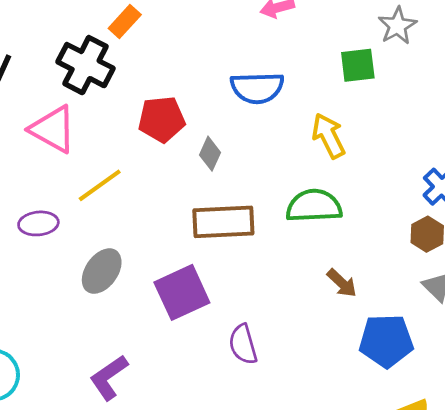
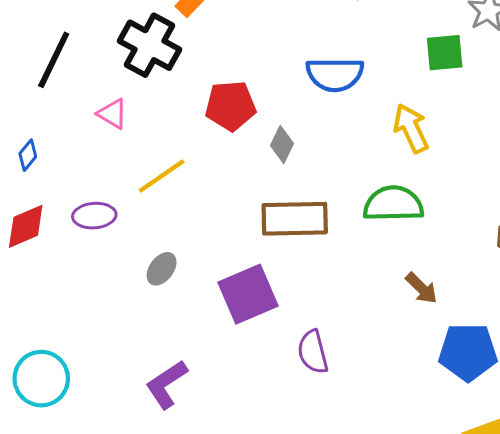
pink triangle: (53, 129) -> (112, 114), size x0.6
gray ellipse: (102, 271) -> (162, 269), size x0.7

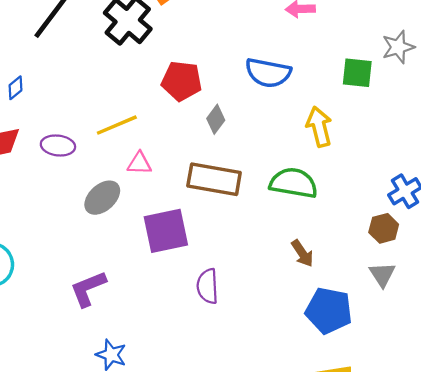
pink triangle: (112, 114) -> (139, 163), moved, turned -40
gray ellipse: (162, 269) -> (102, 198), size x1.4

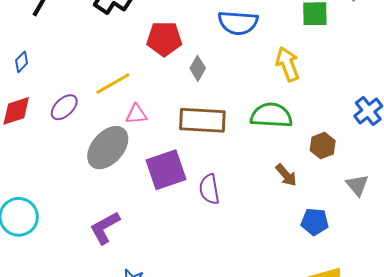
purple ellipse: (58, 146) -> (64, 107), turned -44
gray ellipse: (102, 198) -> (108, 148), size x1.4
brown hexagon: (384, 228) -> (323, 146), moved
purple semicircle: (207, 286) -> (209, 189), moved
blue pentagon: (329, 311) -> (315, 222), size x0.7

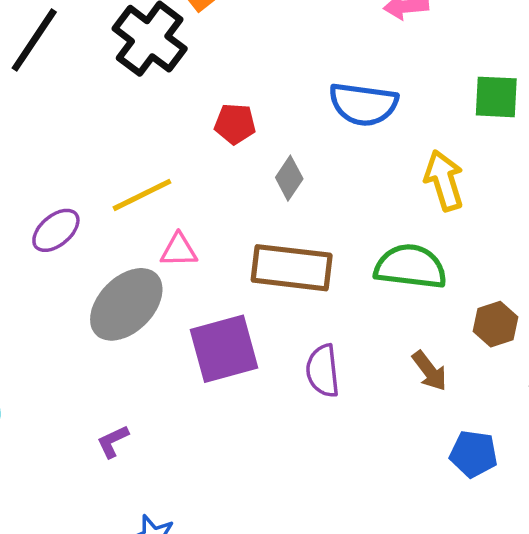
red pentagon: (164, 39) -> (235, 124), size x0.7
purple semicircle: (209, 189) -> (323, 371), moved
purple L-shape: (105, 228) -> (113, 441), size x0.6

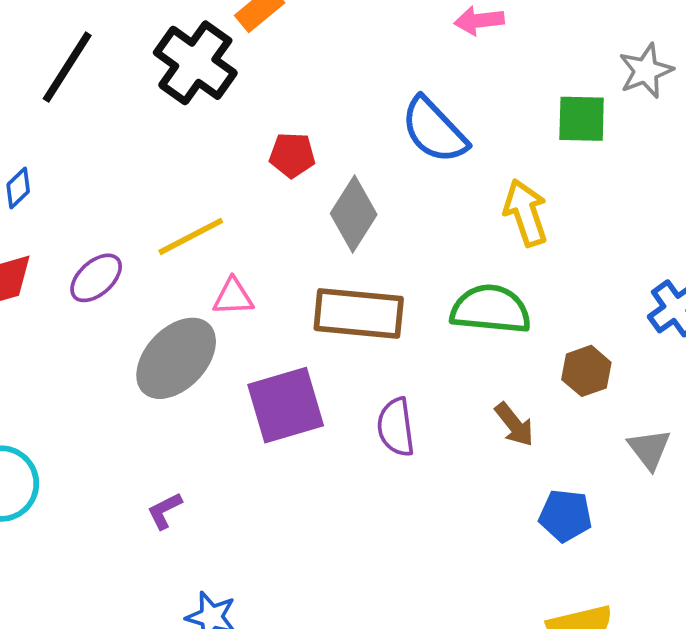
blue semicircle: (363, 104) -> (434, 130), turned 40
gray diamond: (289, 178) -> (354, 214), size x1.5

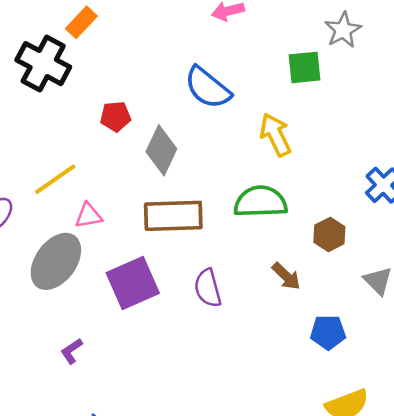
purple L-shape: (164, 511) -> (72, 351), moved

